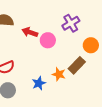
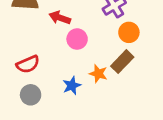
pink circle: (48, 40) -> (77, 39), moved
orange circle: (91, 45) -> (129, 32), moved

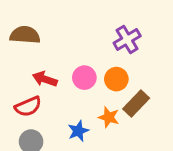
red arrow: (60, 18) -> (45, 79), moved
orange circle: (129, 32) -> (116, 79), moved

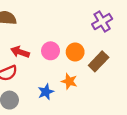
purple cross: (127, 39) -> (102, 22), moved
brown rectangle: (136, 103) -> (99, 61), moved

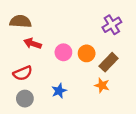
red arrow: (20, 52) -> (33, 43), moved
orange star: (69, 81) -> (102, 85), moved

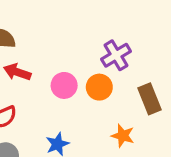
purple cross: (112, 25) -> (116, 55), moved
brown rectangle: (109, 62) -> (150, 99), moved, turned -66

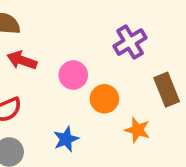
orange circle: (99, 87) -> (104, 99), moved

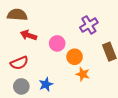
orange star: (137, 130) -> (83, 74), moved
blue star: (66, 139) -> (46, 84), moved

